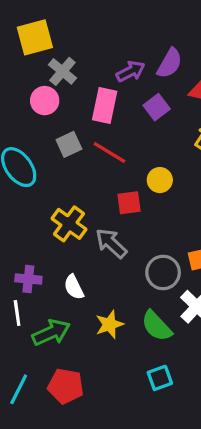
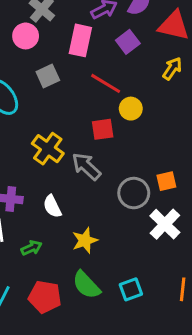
red line: (110, 152) -> (106, 83), moved
green semicircle: (157, 326) -> (86, 285), moved
green arrow: (51, 333) -> (31, 248), size x0.6

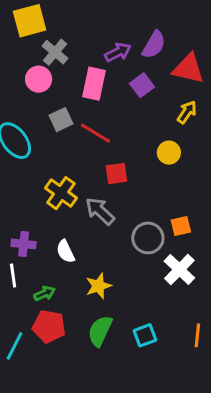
red line: (106, 83) -> (95, 133), moved
yellow circle: (131, 109) -> (169, 153), moved
green semicircle: (86, 285) -> (100, 331), turned 68
red pentagon: (45, 297) -> (49, 326), moved

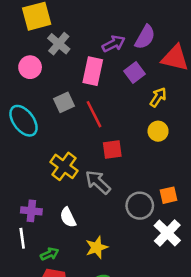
pink circle: (39, 79) -> (30, 67), moved
yellow arrow: (187, 112) -> (158, 97), moved
red line: (95, 133) -> (94, 114), turned 32

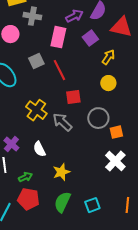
gray cross: (59, 44) -> (32, 16), turned -30
gray circle: (140, 206) -> (98, 118), moved
purple cross: (31, 211) -> (11, 144), turned 35

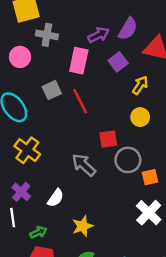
red square: (73, 97) -> (108, 139), moved
yellow cross: (36, 110) -> (27, 150), moved
white semicircle: (39, 149) -> (56, 198), turned -119

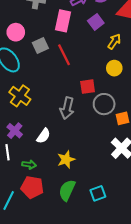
pink circle: (20, 57) -> (16, 32), moved
gray arrow: (84, 165) -> (67, 108), turned -120
green arrow: (38, 232) -> (29, 165), turned 32

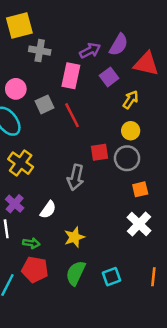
gray circle: (104, 104) -> (127, 158), moved

